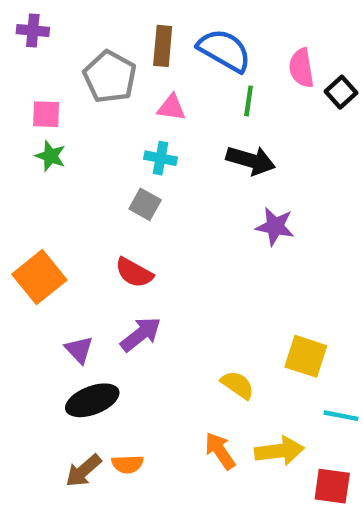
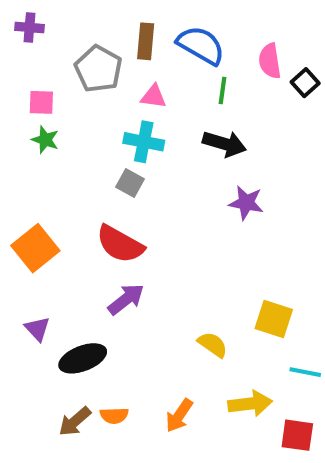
cyan cross: (161, 158) -> (144, 142), size x1.4
red semicircle: (134, 273) -> (120, 244), size x1.4
purple triangle: (79, 350) -> (37, 329), moved
orange arrow: (220, 451) -> (179, 416), moved, turned -112

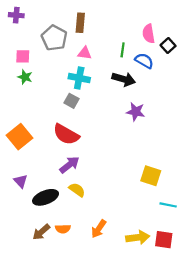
blue semicircle: (201, 45) -> (144, 61), moved, size x0.7
yellow semicircle: (213, 345) -> (77, 190), moved
yellow arrow: (250, 404) -> (138, 237), moved

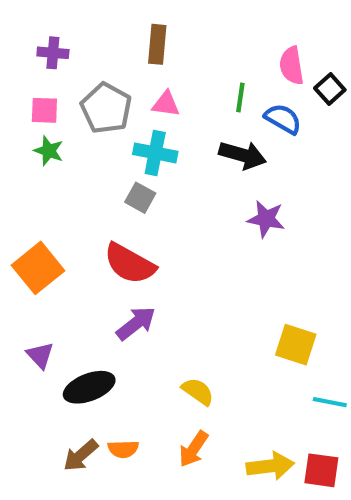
purple cross: (16, 15) -> (53, 53), moved
gray pentagon: (54, 38) -> (106, 108), moved
yellow semicircle: (77, 190) -> (198, 391), moved

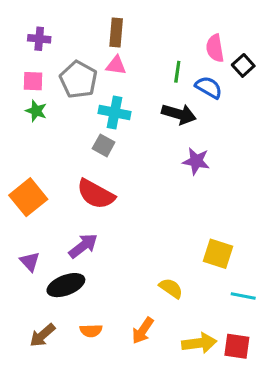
pink triangle: (166, 104) -> (116, 65), moved
purple arrow: (136, 323) -> (83, 246), moved
yellow semicircle: (198, 391) -> (171, 288), moved
brown arrow: (81, 455) -> (42, 335), moved

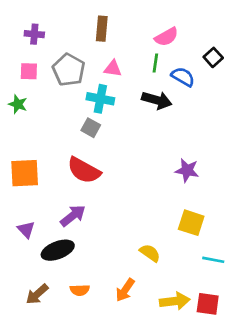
pink semicircle: (215, 48) -> (166, 37), moved, turned -110
pink triangle: (116, 65) -> (113, 68), moved
green star: (36, 111) -> (18, 104), moved
purple star: (196, 161) -> (187, 170), moved
orange square: (28, 197) -> (25, 173), turned 36

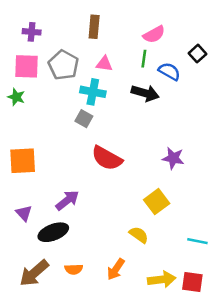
pink square: (29, 71) -> (26, 66), size x1.5
red semicircle: (84, 170) -> (107, 158), moved
yellow square: (191, 223) -> (157, 202), moved, turned 35
brown arrow: (37, 294) -> (34, 273), size x1.4

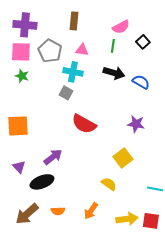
purple cross: (32, 32) -> (25, 25), size x1.6
black square: (197, 54) -> (143, 42), moved
blue semicircle: (169, 71) -> (141, 82), moved
green star: (16, 97) -> (22, 76), moved

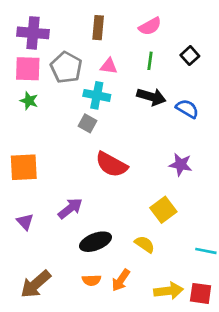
pink semicircle: (121, 27) -> (150, 26), moved
black ellipse: (42, 182) -> (95, 242), moved
orange semicircle: (58, 211) -> (91, 280), moved

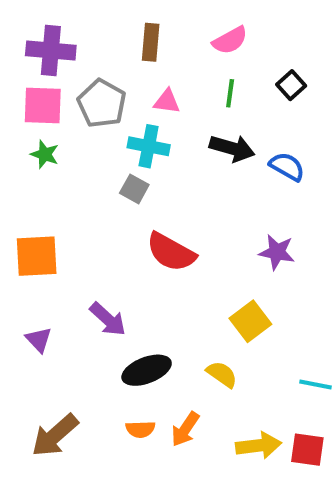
purple arrow: (70, 208) -> (108, 319), turned 80

